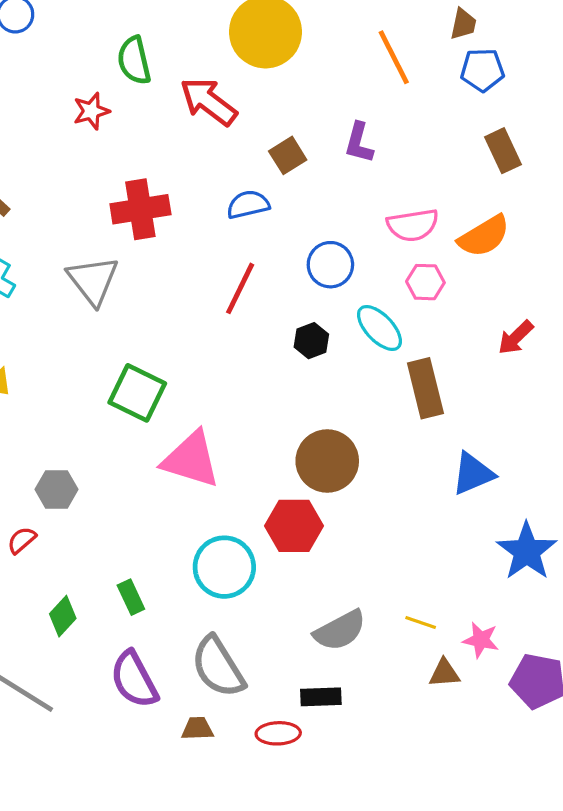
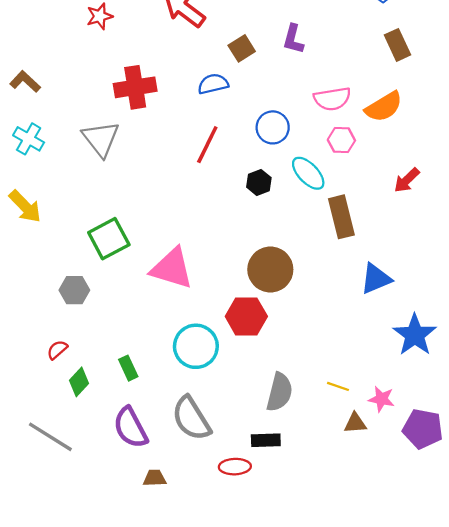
green square: (137, 393) -> (109, 239), moved, turned 36
red semicircle: (22, 540) -> (57, 350), moved
gray semicircle: (340, 630) -> (280, 392), turned -48
brown trapezoid: (197, 729) -> (155, 478), moved

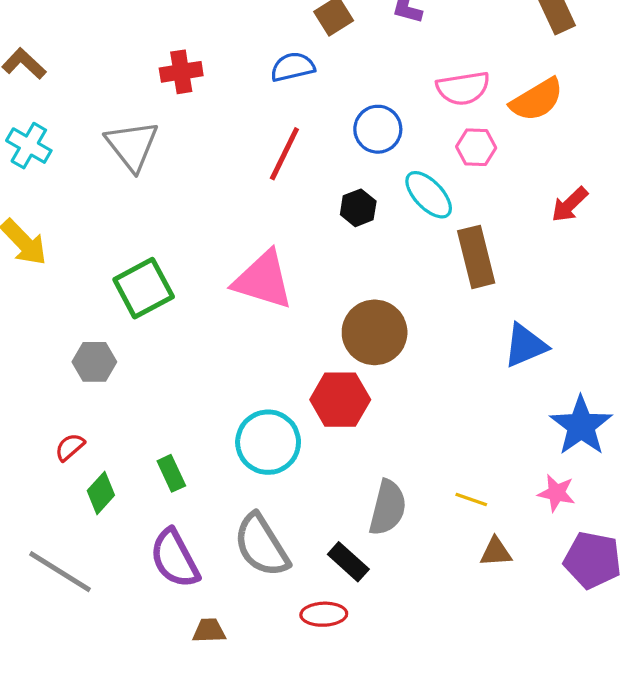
red cross: (135, 87) -> (181, 72), size x0.7
pink triangle: (172, 268) -> (263, 280), moved
pink star: (382, 399) -> (556, 493), moved
black rectangle: (266, 440) -> (348, 562), moved, turned 44

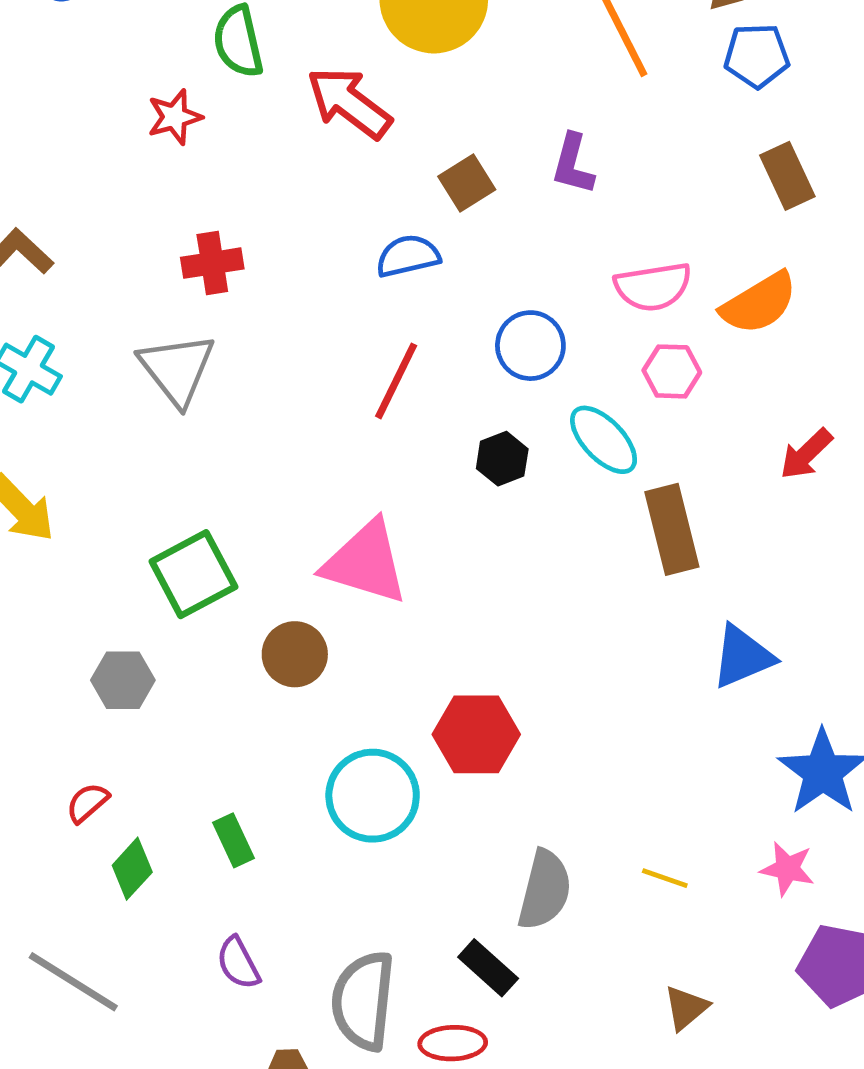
red cross: (181, 72) -> (212, 263), moved
brown circle: (375, 332) -> (295, 654), moved, size x0.7
gray semicircle: (261, 545) -> (363, 1001), moved, turned 38
brown triangle: (496, 552) -> (686, 1008), moved, turned -36
purple semicircle: (175, 559) -> (238, 963), size x0.6

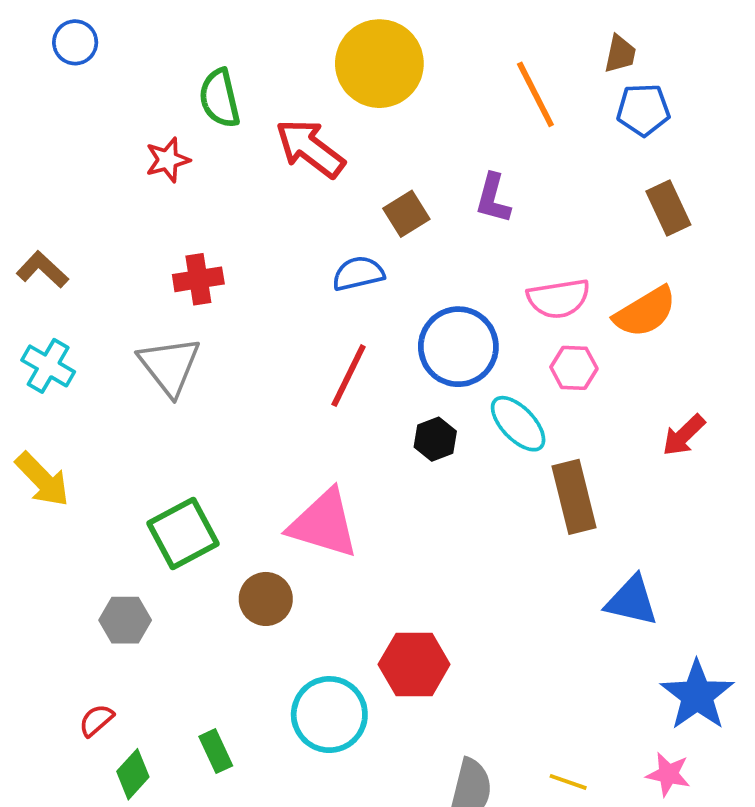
blue circle: (530, 346) -> (458, 347), size x1.4
blue triangle: (743, 657) -> (632, 601), turned 36

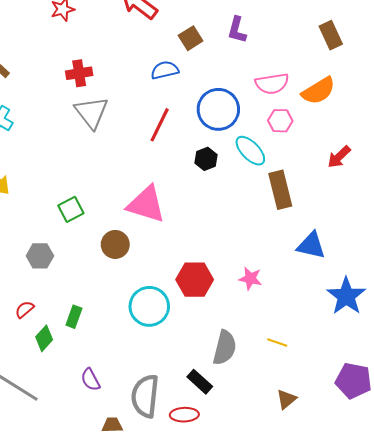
gray triangle: (169, 366) -> (92, 112), moved
green square: (183, 533) -> (71, 209), size x0.7
green rectangle: (216, 751) -> (74, 317), moved, turned 45
pink star: (668, 774) -> (250, 279), moved

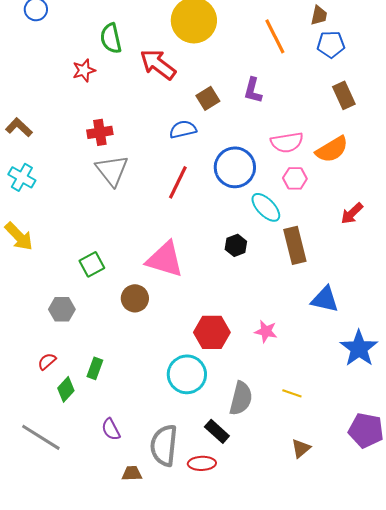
black hexagon: (206, 159) -> (236, 245), moved
cyan circle: (149, 306) -> (187, 374), moved

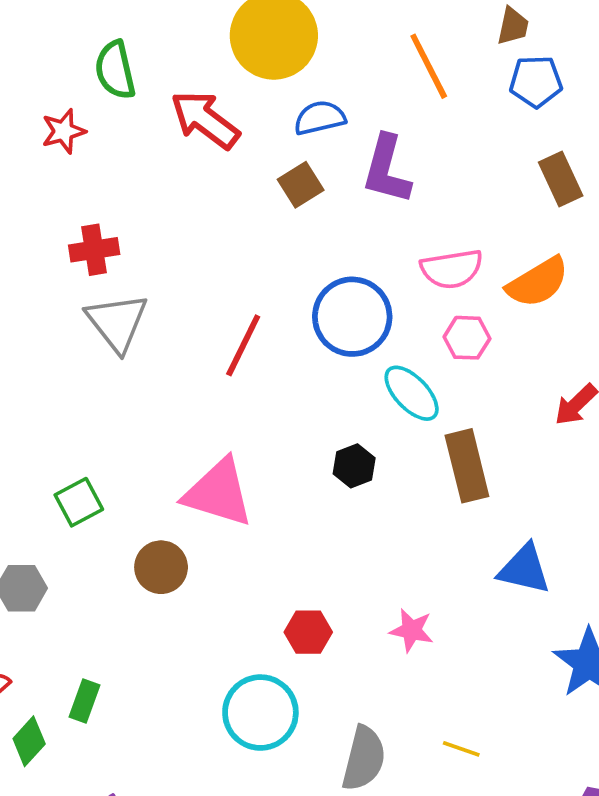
purple L-shape: (253, 90) -> (387, 169), size x1.4
blue semicircle: (183, 129) -> (320, 118), moved
red hexagon: (212, 332) -> (308, 632), size x0.7

